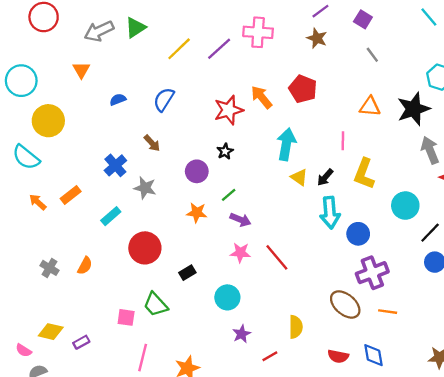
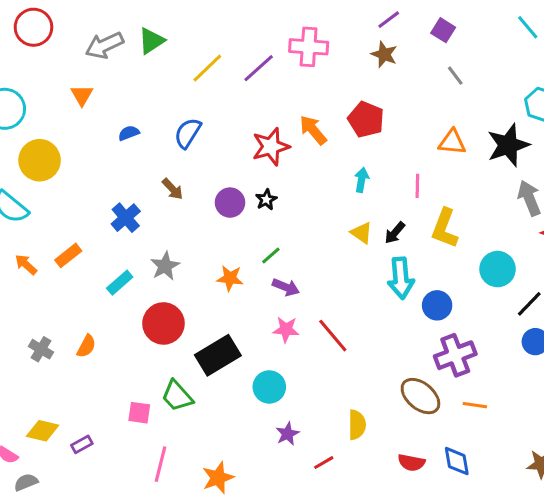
cyan arrow: (286, 144) -> (362, 180), moved, size x0.6
purple circle: (197, 171) -> (230, 203), moved
gray star: (145, 188) -> (165, 266), moved, turned 30
black rectangle: (187, 273) -> (218, 355), size x2.0

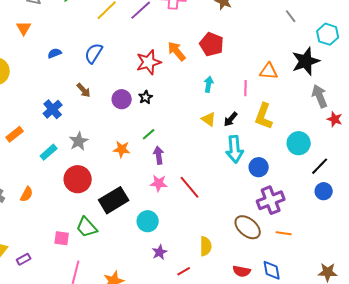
gray line: (455, 76) -> (291, 16), moved
orange triangle: (452, 142) -> (269, 71), moved
purple arrow: (286, 287) -> (159, 155), turned -120

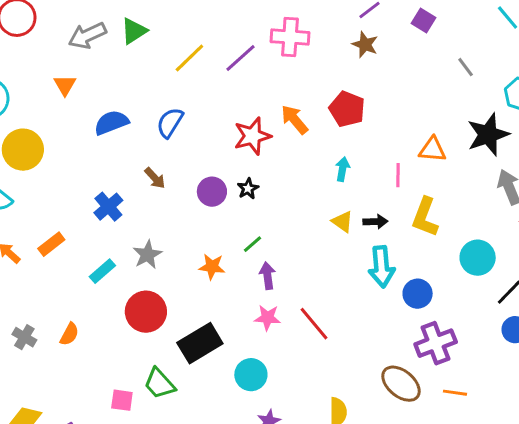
blue semicircle: (55, 53) -> (111, 123), size x1.6
black arrow: (231, 119) -> (375, 222), turned -133

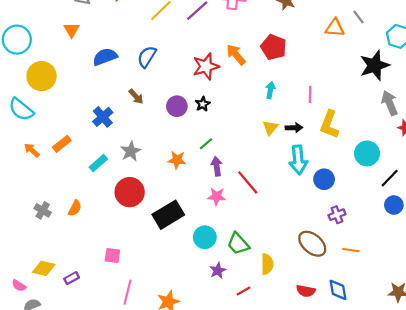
orange triangle: (433, 150) -> (335, 28), moved
yellow triangle: (342, 222) -> (270, 128), turned 35
red line: (314, 324) -> (248, 182), moved
purple cross: (436, 343) -> (337, 215), size x0.6
green trapezoid: (159, 384) -> (238, 244), moved

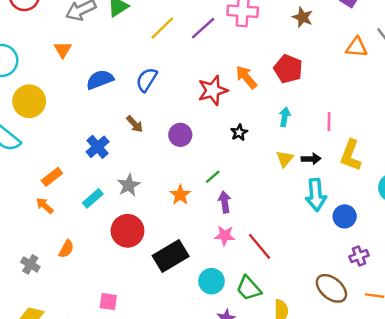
black star: (203, 104) -> (239, 132), moved
orange arrow: (32, 150) -> (45, 206), moved
orange star: (177, 160) -> (180, 195), turned 30
red line: (248, 182) -> (259, 246), moved
gray cross: (43, 210) -> (30, 264), moved

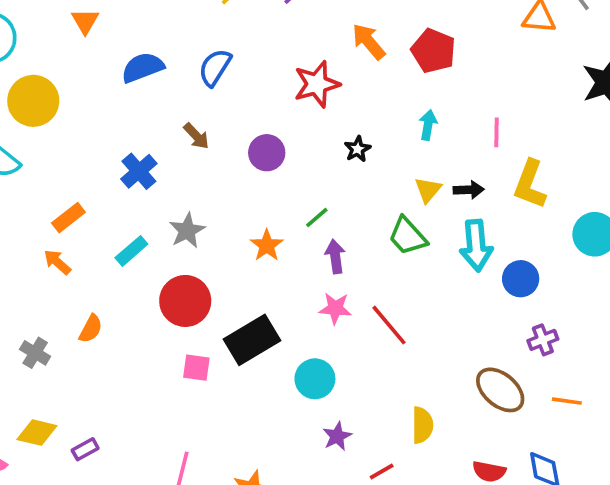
orange arrow: (246, 77) -> (369, 42), moved
green trapezoid: (249, 288) -> (408, 236), moved
pink square: (108, 302) -> (196, 368), moved

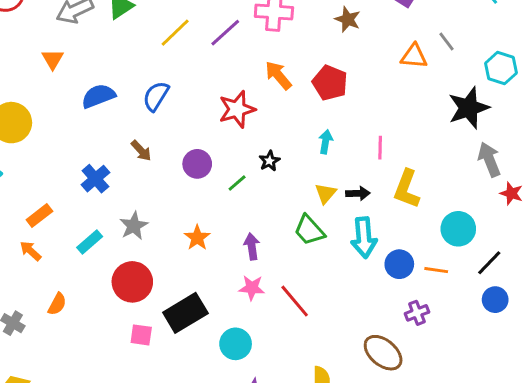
green line: (317, 218) -> (237, 183), moved
orange line: (567, 401) -> (436, 270), moved

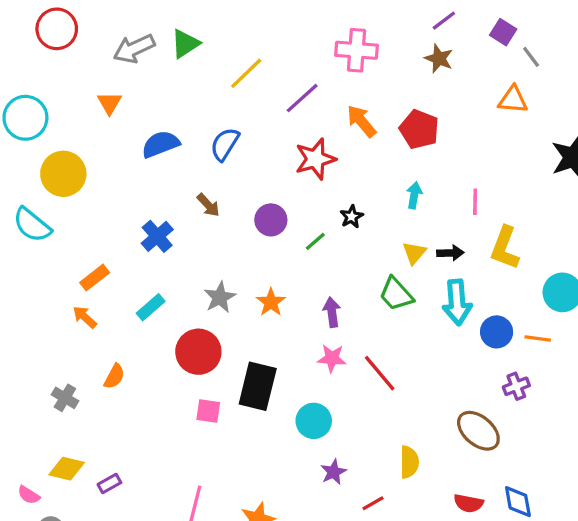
purple line: (225, 33) -> (302, 98), moved
gray line: (446, 41) -> (531, 57), moved
gray star: (134, 226) -> (220, 297), moved
black rectangle: (185, 313) -> (258, 386), turned -45

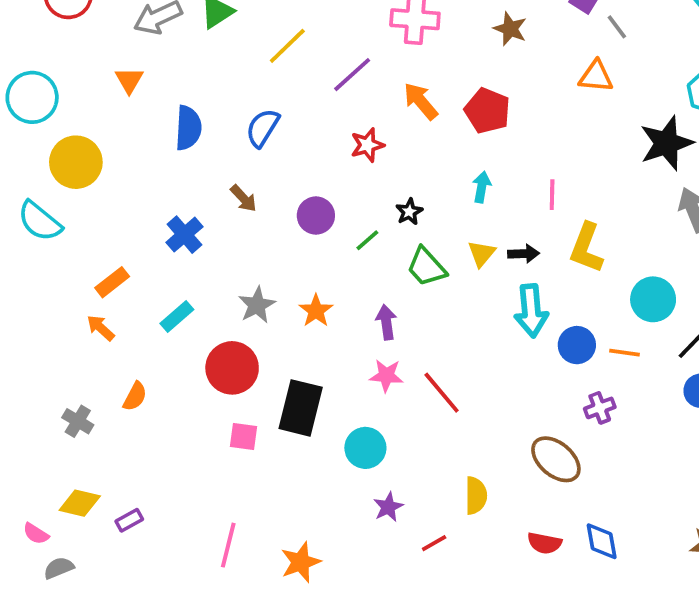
blue semicircle: (161, 144) -> (188, 128), turned 114
red star: (315, 159) -> (367, 145), size x0.7
green trapezoid: (396, 294) -> (426, 267), moved

